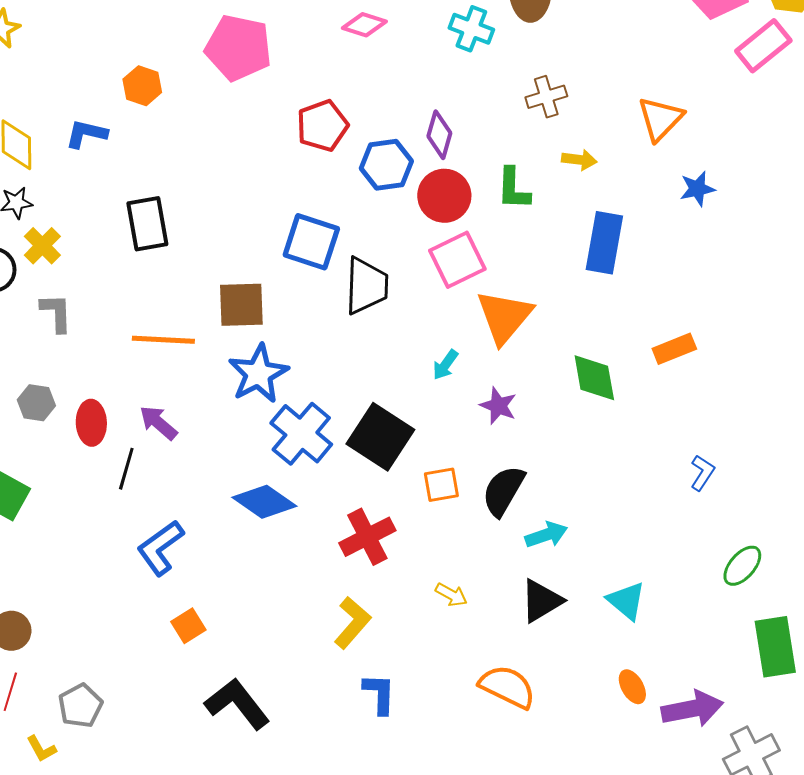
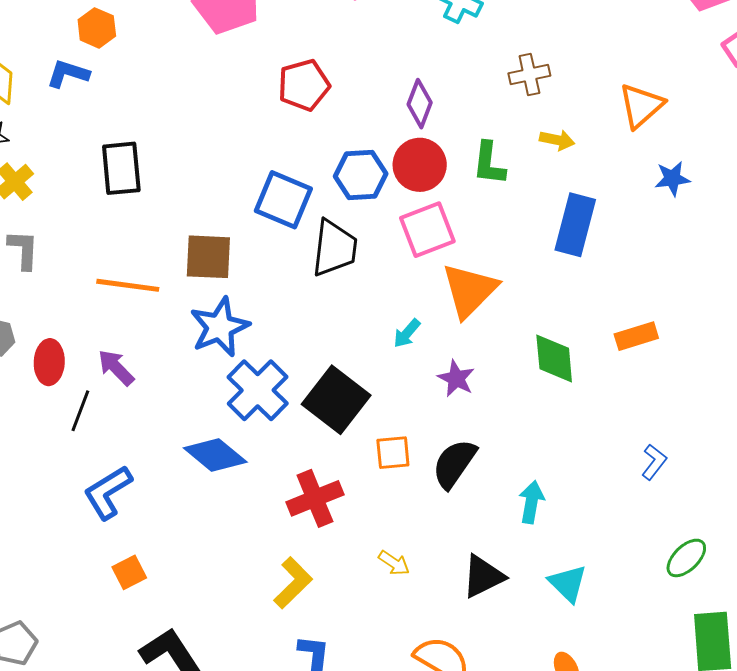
orange hexagon: (142, 86) -> (97, 28), moved
blue hexagon: (386, 165) -> (361, 175), moved
cyan arrow: (546, 535) -> (531, 502), moved, turned -66

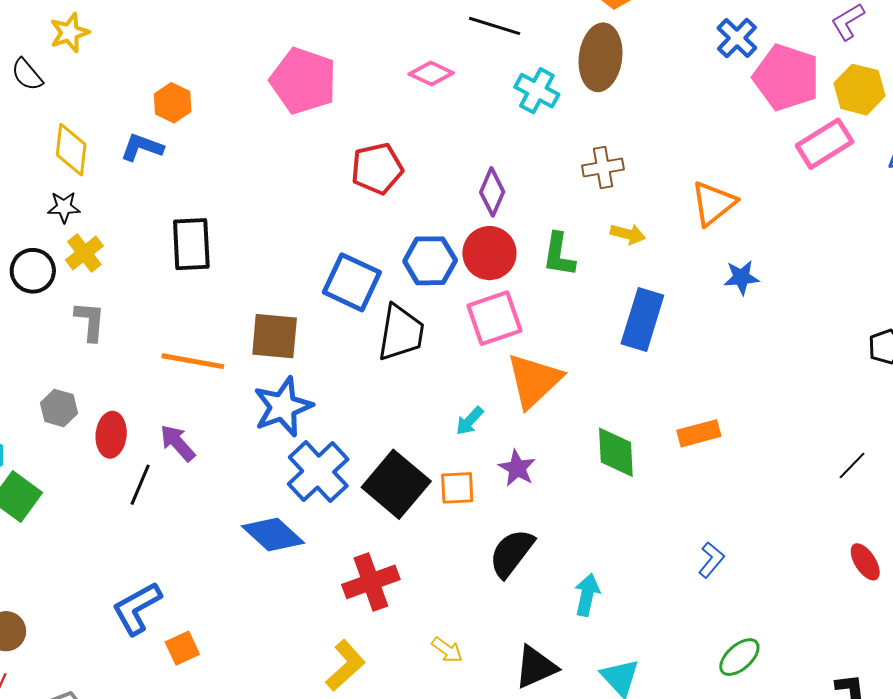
orange square: (393, 453) -> (457, 488), moved
blue L-shape: (108, 492) -> (137, 608), moved

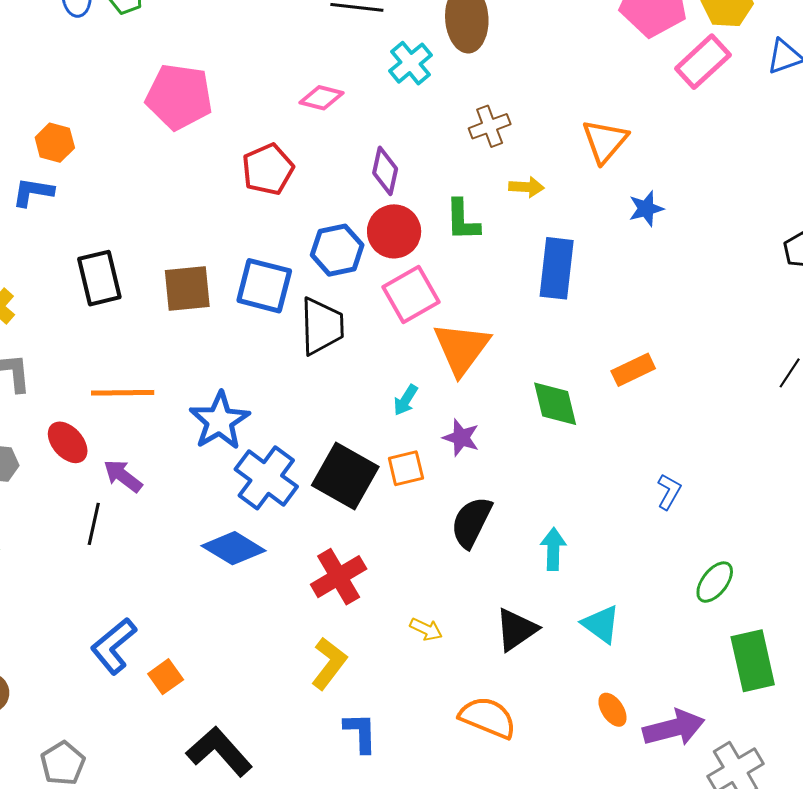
pink diamond: (431, 73) -> (321, 98), moved
cyan cross: (537, 91) -> (410, 63), turned 33
brown square: (275, 336) -> (187, 289), moved
red ellipse: (111, 435) -> (68, 442), moved, turned -36

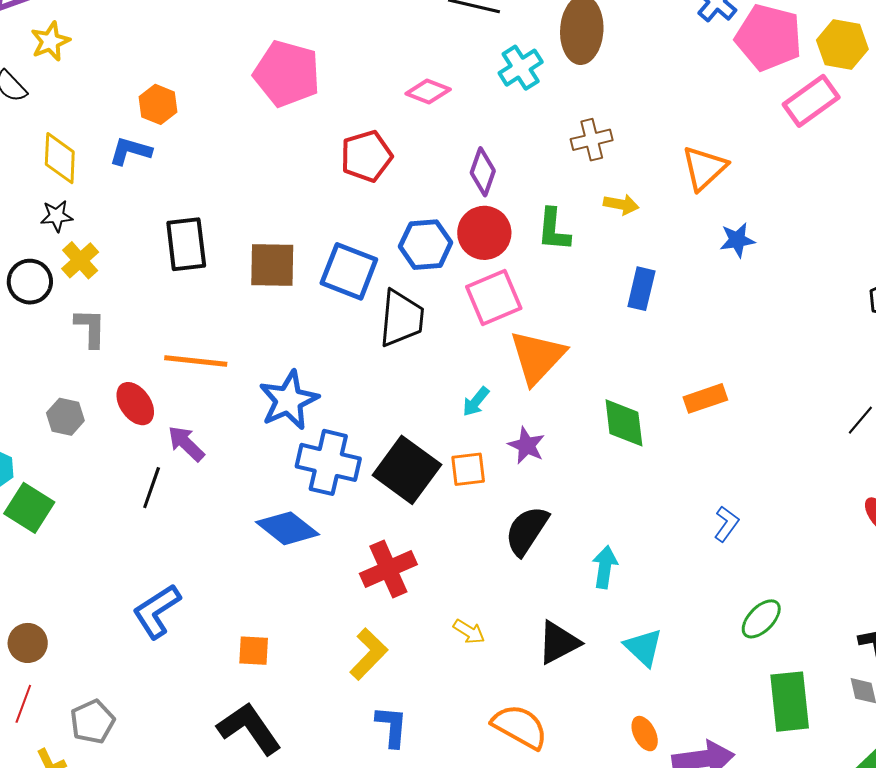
blue rectangle: (557, 268) -> (641, 289), size x0.7
blue cross: (266, 478) -> (328, 462), turned -30
orange square: (166, 677) -> (254, 651), moved, turned 32

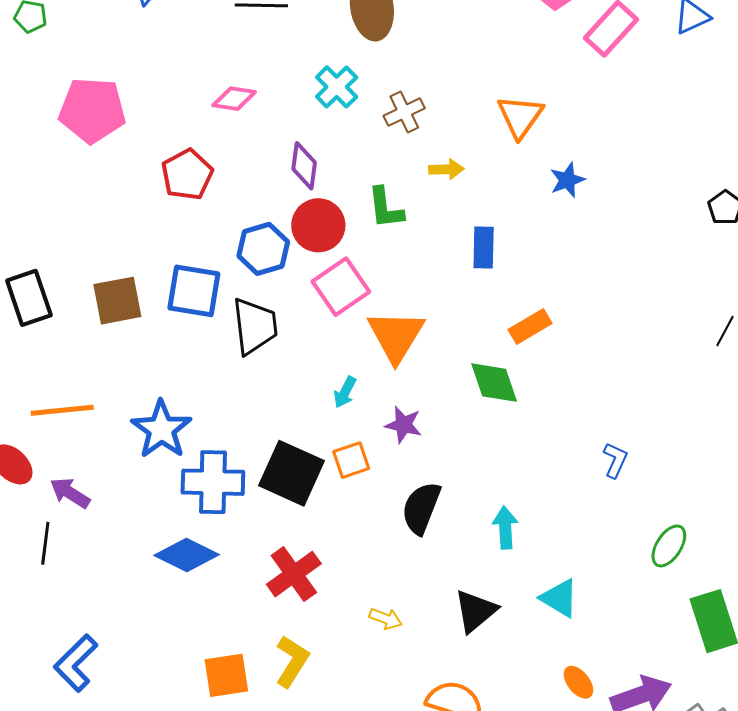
cyan cross: (521, 68) -> (337, 87), moved
orange rectangle: (705, 398) -> (530, 326), moved
orange square: (254, 651) -> (226, 675), moved, size x1.4

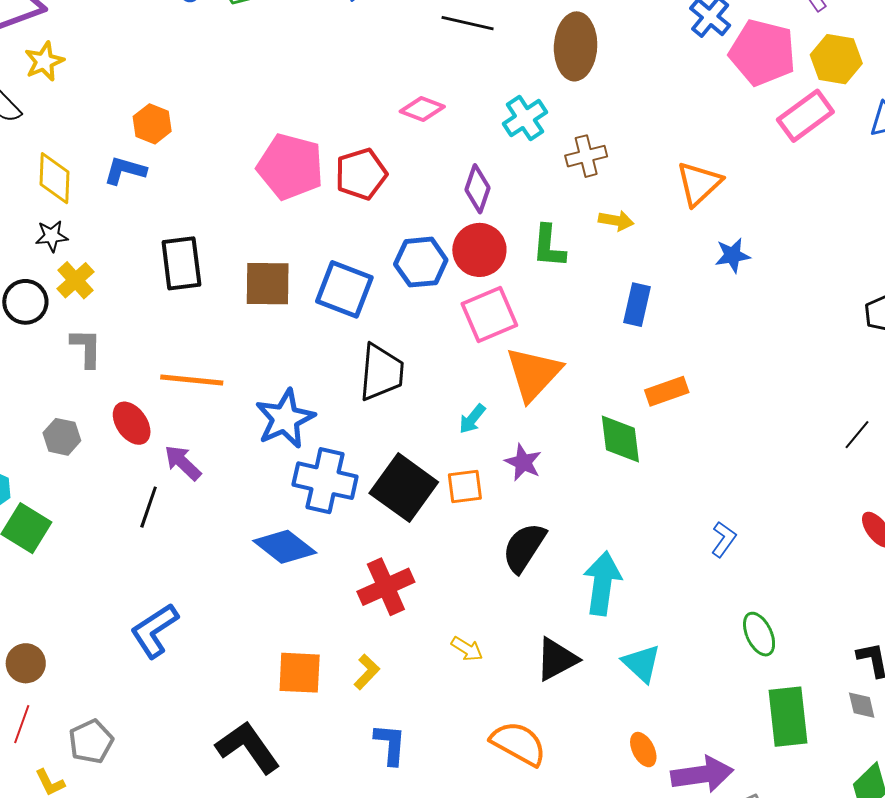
pink pentagon: (92, 110) -> (290, 167), moved
black trapezoid: (255, 326) -> (381, 372), moved
cyan arrow: (505, 528) -> (602, 583), size x1.5
green ellipse: (669, 546) -> (759, 634), turned -69
yellow L-shape: (292, 661) -> (367, 672), size x0.7

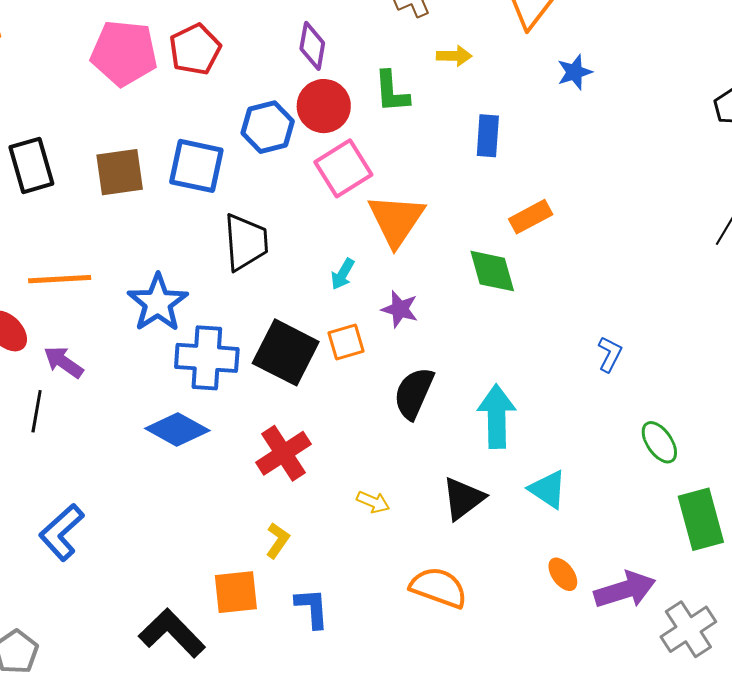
orange square: (300, 673) -> (236, 592), moved

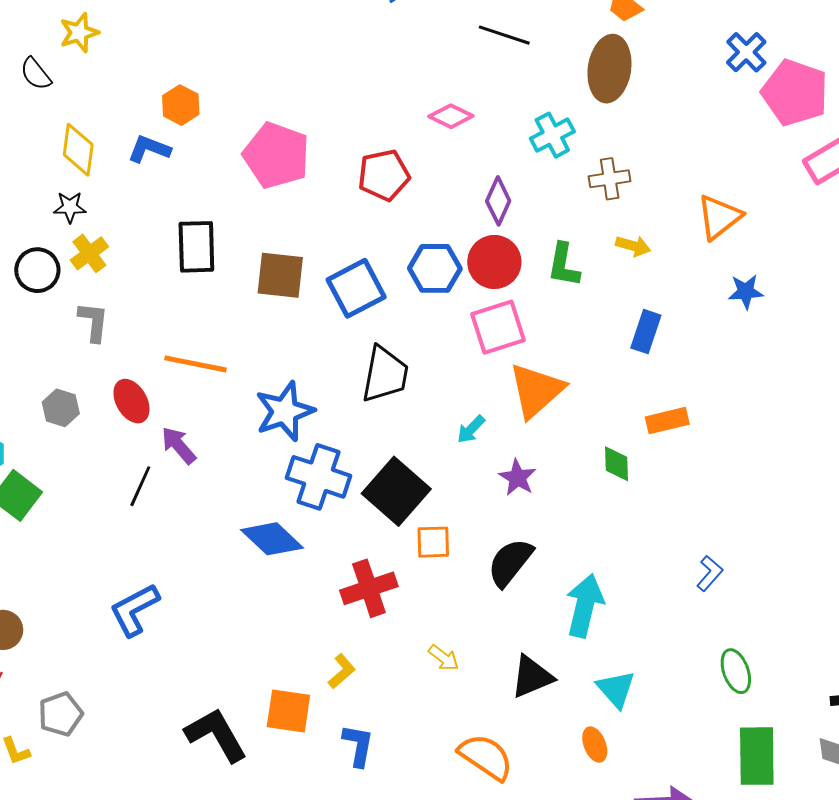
pink pentagon: (124, 53) -> (276, 155), moved
blue square: (196, 166) -> (356, 288), turned 36
green diamond: (492, 271) -> (617, 464), size x0.7
orange square: (346, 342) -> (433, 542), moved
orange ellipse: (563, 574) -> (595, 745), moved

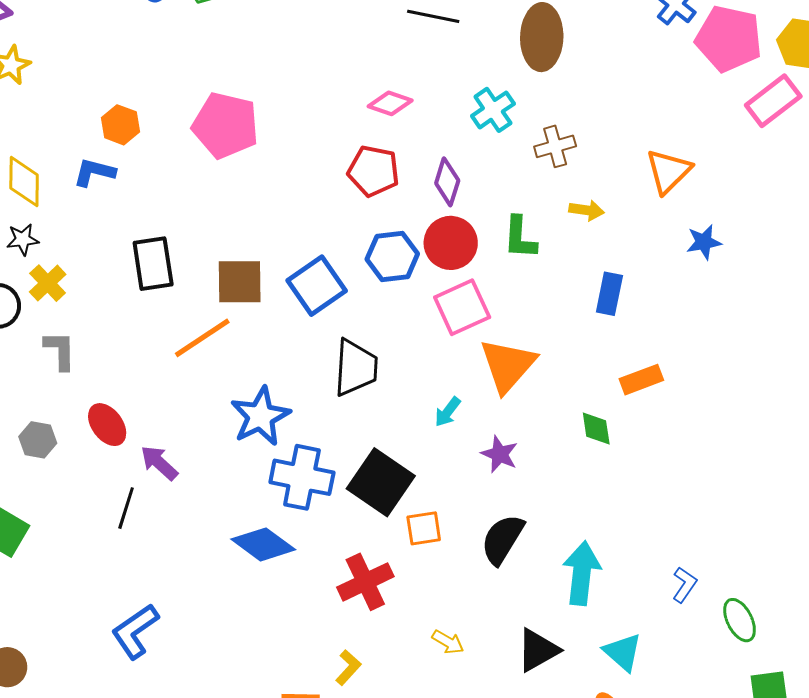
pink pentagon: (276, 155) -> (225, 125), moved
red pentagon: (384, 175) -> (373, 171), moved, turned 30
orange line: (196, 364) -> (202, 338), moved, turned -38
blue L-shape: (710, 573) -> (684, 585), moved

